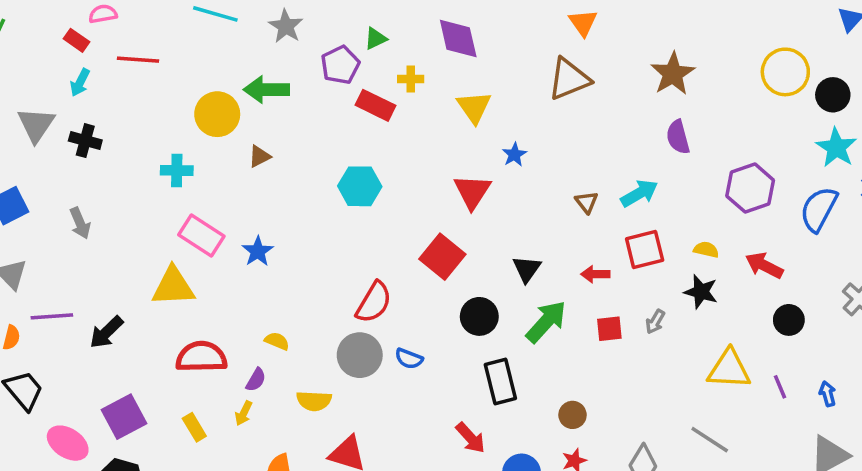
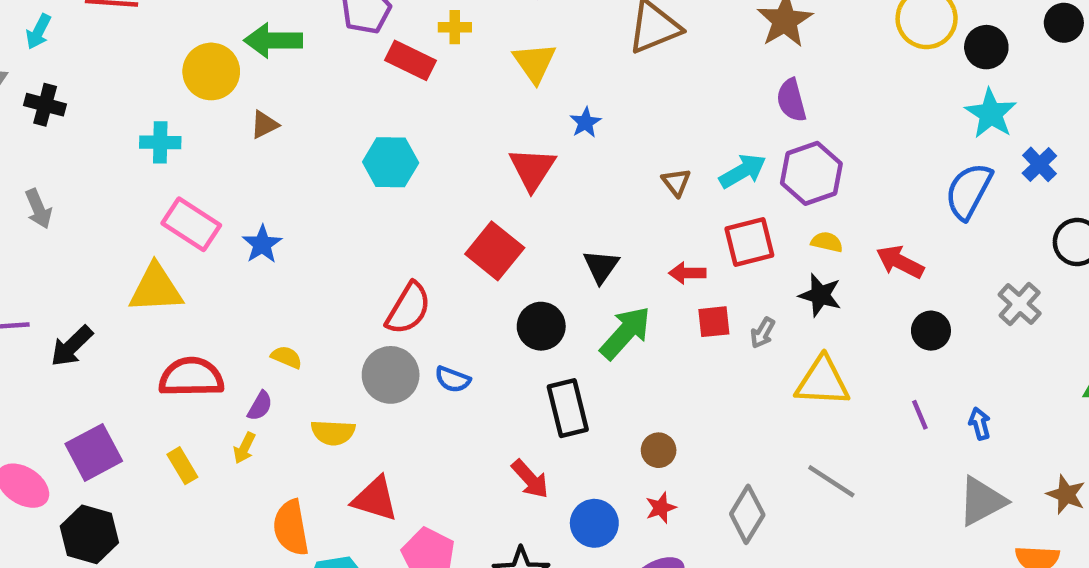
purple hexagon: (750, 188) -> (811, 173), moved
red square: (609, 329) -> (714, 322), moved
yellow triangle: (729, 369) -> (822, 382), moved

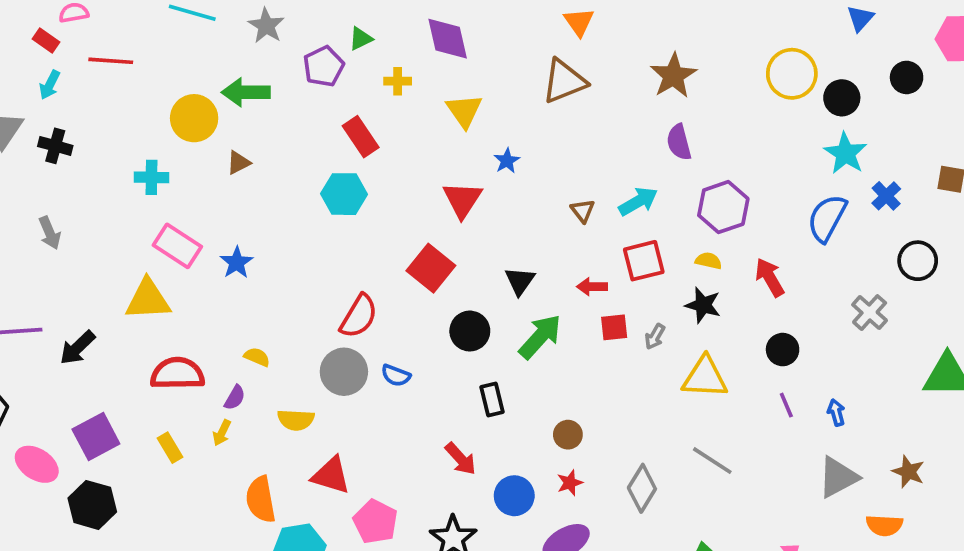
red rectangle: (411, 60) -> (361, 137), moved, turned 30
purple hexagon: (811, 173) -> (723, 207), moved
red arrow: (900, 262) -> (770, 277), turned 33
black circle: (931, 331) -> (783, 350), moved
black rectangle: (568, 408) -> (492, 399), size x0.7

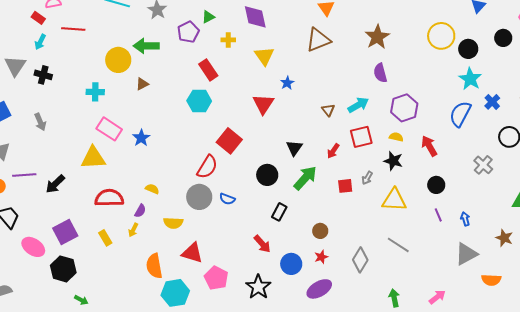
red square: (431, 268) -> (229, 141), moved
red arrow: (592, 287) -> (333, 151), turned -56
red square: (614, 327) -> (345, 186), moved
black rectangle: (492, 399) -> (279, 212), turned 42
brown star: (908, 472) -> (504, 238), moved

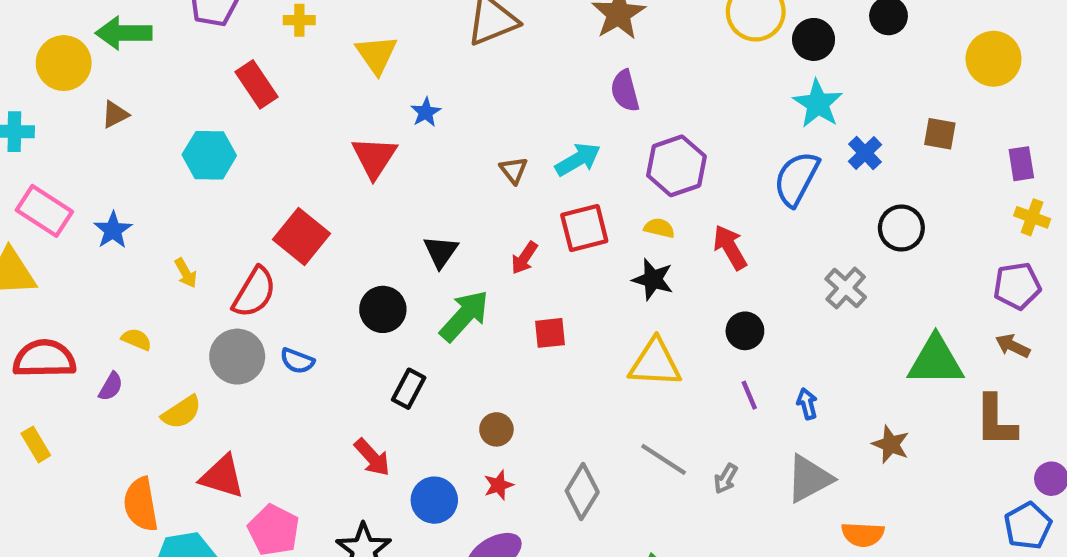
cyan hexagon: (199, 101) -> (209, 155), moved
gray arrow: (367, 178) -> (726, 479), moved
yellow semicircle: (173, 223) -> (181, 412), turned -36
yellow arrow: (133, 230) -> (186, 273), moved, turned -56

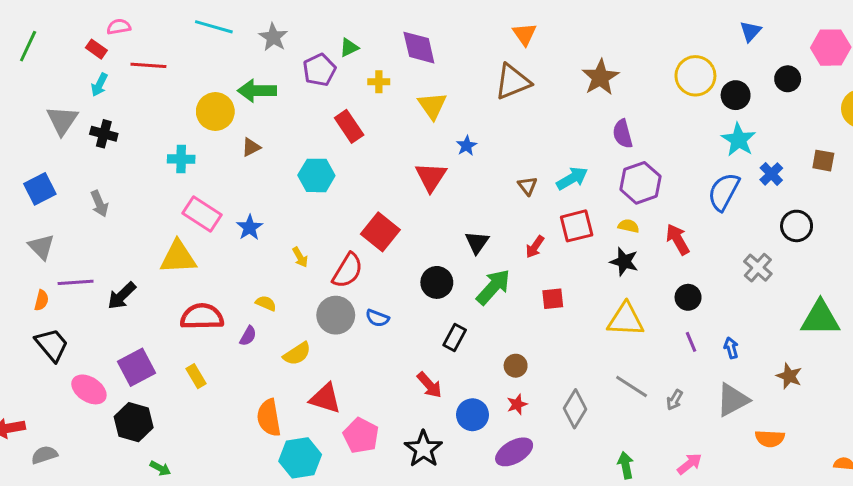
purple semicircle: (625, 91) -> (623, 134), moved

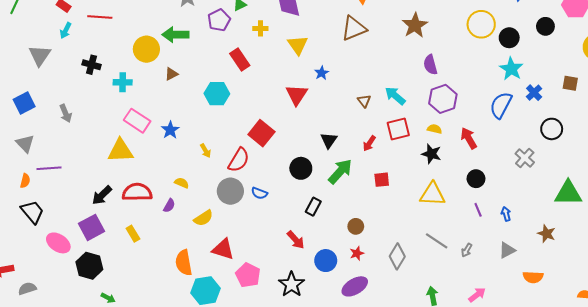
black cross: (104, 134) -> (91, 65), moved
cyan arrow: (572, 178) -> (395, 96), turned -110
black arrow: (122, 296) -> (102, 195), moved
gray triangle: (733, 400) -> (507, 250), size x0.7

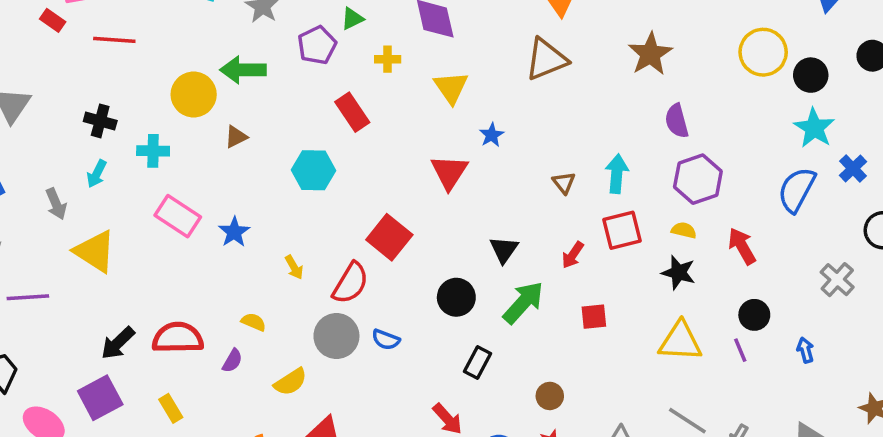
cyan arrow: (66, 30) -> (97, 174), moved
cyan arrow: (395, 96) -> (617, 174), turned 55
yellow triangle: (121, 151) -> (95, 251), moved, turned 36
purple line: (478, 210) -> (740, 350), moved
blue arrow: (506, 214) -> (805, 350), moved

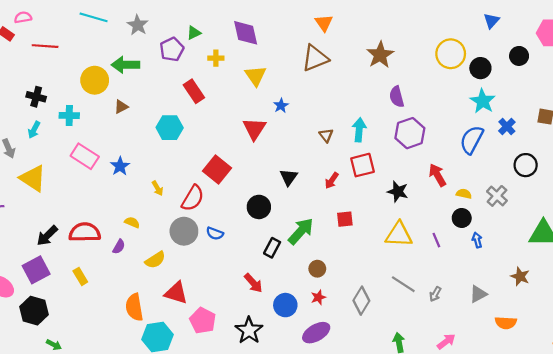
yellow semicircle: (684, 230) -> (464, 194), moved
green arrow: (523, 303) -> (301, 231), moved
black circle: (754, 315) -> (462, 218), moved

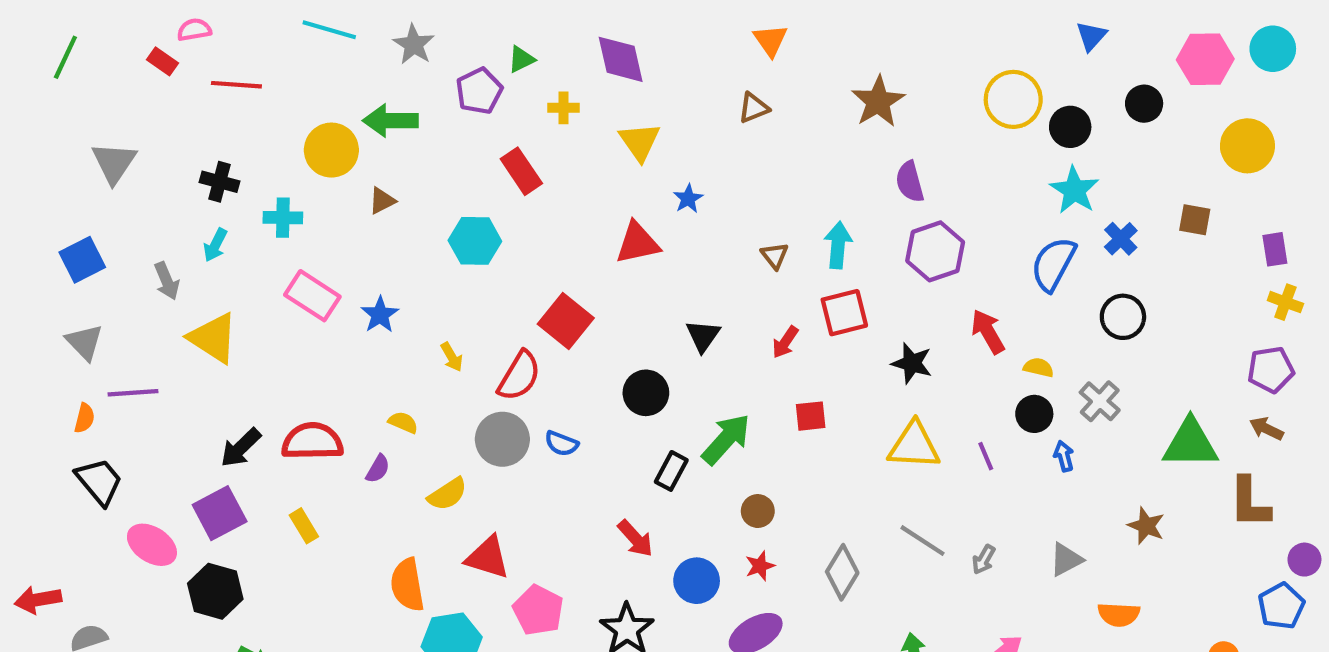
brown triangle: (315, 58) -> (754, 108), size x0.6
red triangle: (254, 129) -> (637, 243), turned 45
black circle: (526, 165) -> (1123, 317), moved
gray cross: (497, 196) -> (1100, 401), moved

